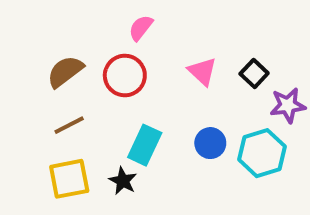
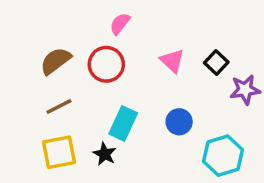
cyan hexagon: (262, 153) -> (223, 156), moved

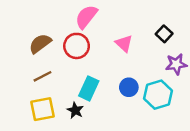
pink semicircle: (120, 24) -> (86, 17), size x1.5
black square: (216, 63) -> (164, 34), moved
cyan hexagon: (223, 156) -> (158, 95), moved

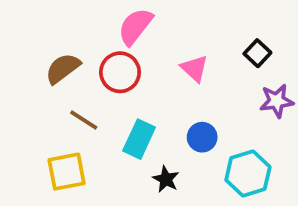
brown line: (42, 76) -> (84, 120), moved, turned 60
cyan hexagon: (158, 95) -> (248, 173), moved
black star: (75, 110) -> (166, 179), moved

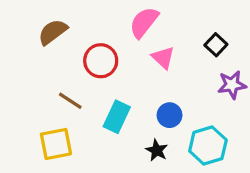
pink semicircle: (135, 26) -> (144, 22), moved
brown semicircle: (63, 68) -> (53, 32), moved
black star: (166, 179) -> (157, 150), moved

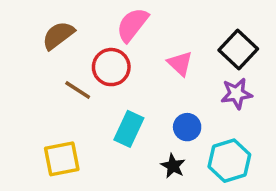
pink semicircle: (144, 22) -> (132, 25), moved
black square: (216, 45) -> (238, 49), size x1.5
purple star: (232, 85) -> (237, 94), moved
brown line: (70, 101) -> (78, 90), moved

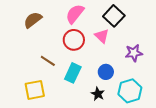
black square: (238, 49) -> (114, 16), moved
red circle: (111, 67) -> (74, 40), moved
brown line: (78, 90) -> (48, 61), moved

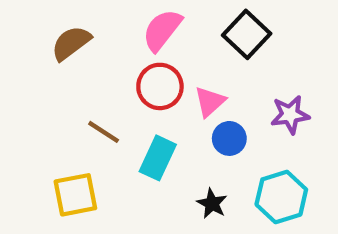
pink triangle: (102, 36) -> (210, 102), moved, turned 35
blue circle: (106, 72) -> (229, 138), moved

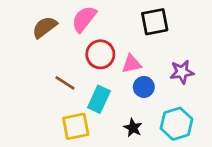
pink semicircle: (162, 30) -> (84, 19), moved
black square: (247, 34) -> (155, 22), turned 36
pink triangle: (210, 102) -> (132, 64), turned 30
yellow square: (75, 195) -> (76, 126), moved

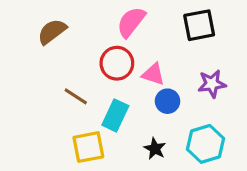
pink semicircle: (84, 19) -> (131, 22), moved
black square: (155, 22) -> (199, 25), moved
pink triangle: (132, 64) -> (153, 74), turned 30

